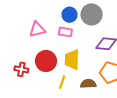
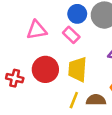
pink rectangle: (65, 32) -> (71, 35), turned 32
yellow line: (62, 82) -> (74, 100), moved

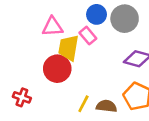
yellow trapezoid: (77, 69) -> (68, 48), moved
red cross: (15, 78) -> (22, 97), moved

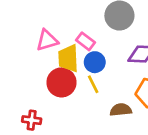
blue circle: (97, 14) -> (95, 62), moved
yellow line: (83, 104) -> (93, 84), moved, turned -42

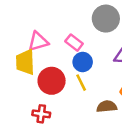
yellow trapezoid: (68, 58) -> (25, 62), moved
red cross: (32, 120) -> (41, 114), moved

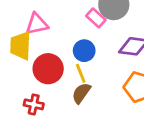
pink rectangle: (74, 43) -> (96, 18), moved
brown semicircle: (107, 107) -> (81, 93), moved, turned -54

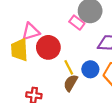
blue circle: (84, 51) -> (90, 69), moved
red circle: (48, 69) -> (48, 47), moved

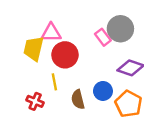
yellow line: (69, 67) -> (54, 82), moved
brown semicircle: (71, 83) -> (78, 99), turned -60

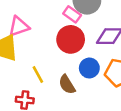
red circle: (65, 55) -> (71, 39), moved

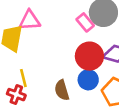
red circle: (71, 39) -> (89, 56), moved
yellow line: (38, 74) -> (23, 78), moved

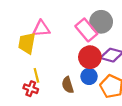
pink rectangle: (85, 22) -> (86, 30), size x1.5

